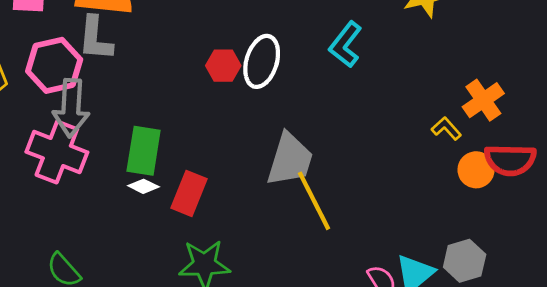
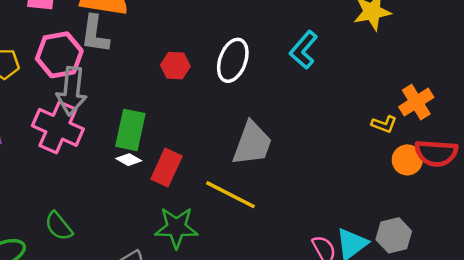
red hexagon: (223, 66) -> (175, 66), moved
yellow L-shape: (446, 129) -> (384, 124), turned 150
yellow line: (314, 201) -> (230, 195), moved, turned -39

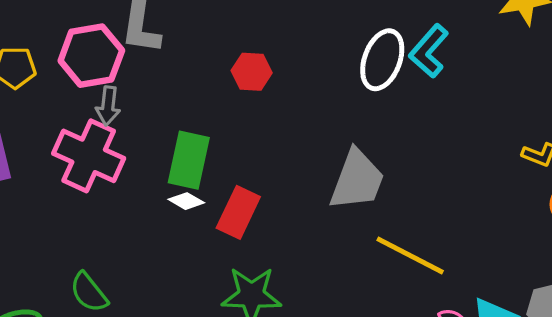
white ellipse: (233, 60) -> (382, 60), moved
gray arrow: (72, 91) -> (108, 106), size x0.6
yellow line: (230, 195) -> (410, 256), moved

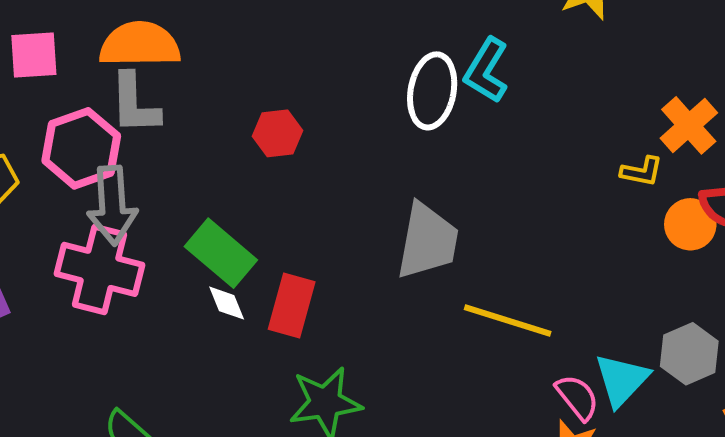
gray arrow: (108, 106) -> (112, 205), size x1.6
green rectangle: (189, 160) -> (221, 253), turned -52
white diamond: (186, 201) -> (227, 303), turned 48

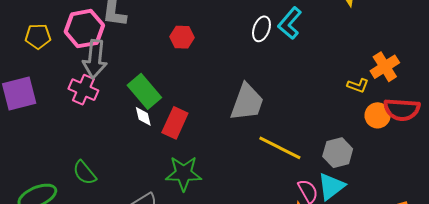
white ellipse: (432, 91) -> (261, 29), size x0.7
pink cross: (99, 269) -> (83, 90), size x0.7
gray hexagon: (689, 354) -> (338, 153), moved

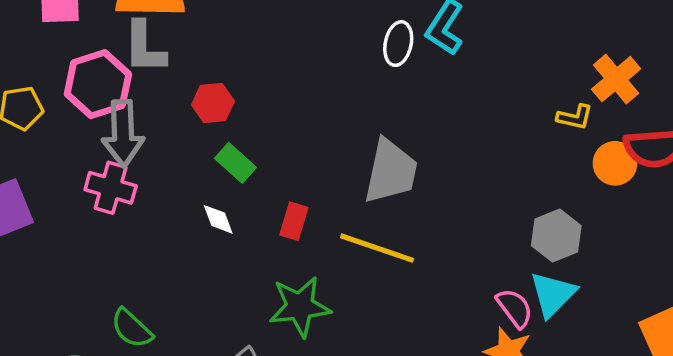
red hexagon: (182, 37) -> (213, 103), moved
green rectangle: (144, 91) -> (235, 163), moved, size x0.7
red rectangle: (175, 123) -> (294, 221), moved, size x0.7
yellow line: (280, 148) -> (377, 248), moved

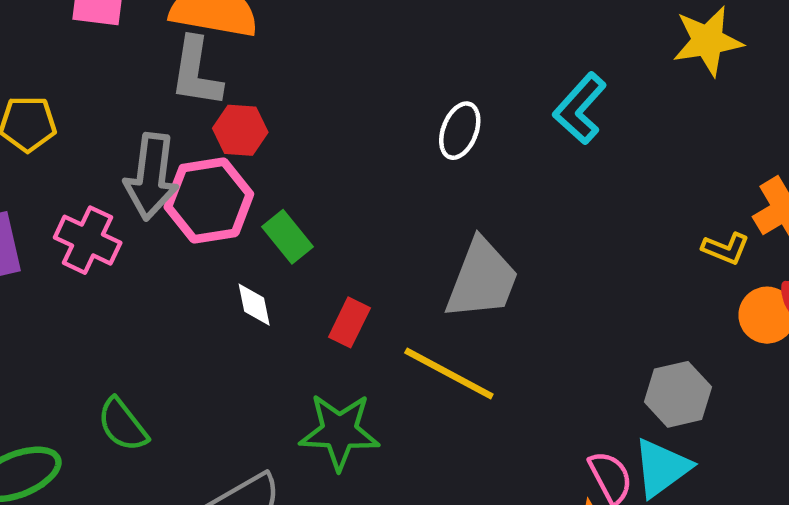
white ellipse: (398, 44) -> (460, 131), moved
pink hexagon: (98, 84) -> (209, 200), moved
red hexagon: (213, 103) -> (240, 130), moved
pink cross: (111, 188) -> (88, 240), moved

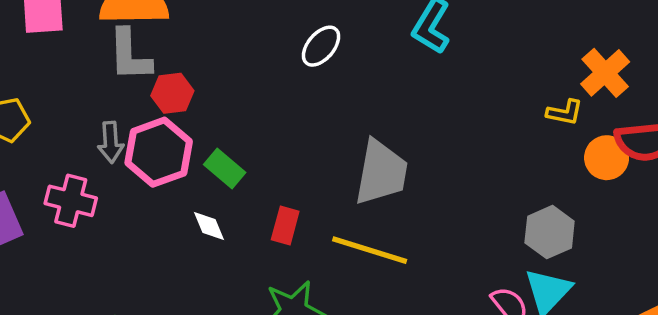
white ellipse: (460, 131) -> (321, 46), moved, turned 30
gray arrow: (151, 177) -> (111, 142), size x0.6

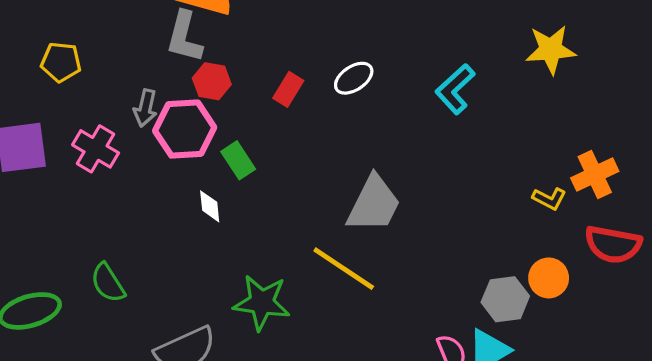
orange circle: (607, 158) -> (549, 278), moved
red rectangle: (285, 225) -> (288, 89), moved

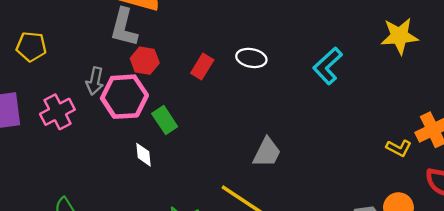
white ellipse: (354, 78) -> (251, 58), turned 44
pink cross: (96, 149) -> (57, 112), turned 32
gray trapezoid: (374, 204) -> (267, 152), size x0.7

